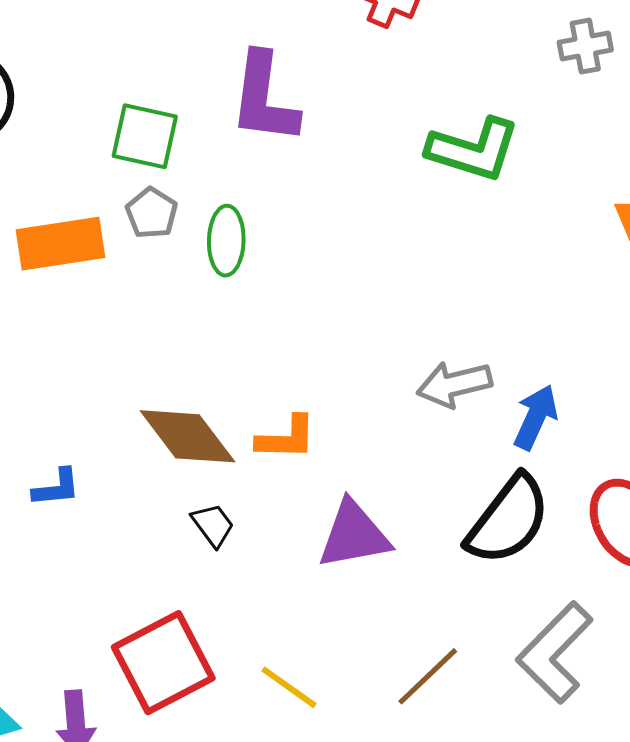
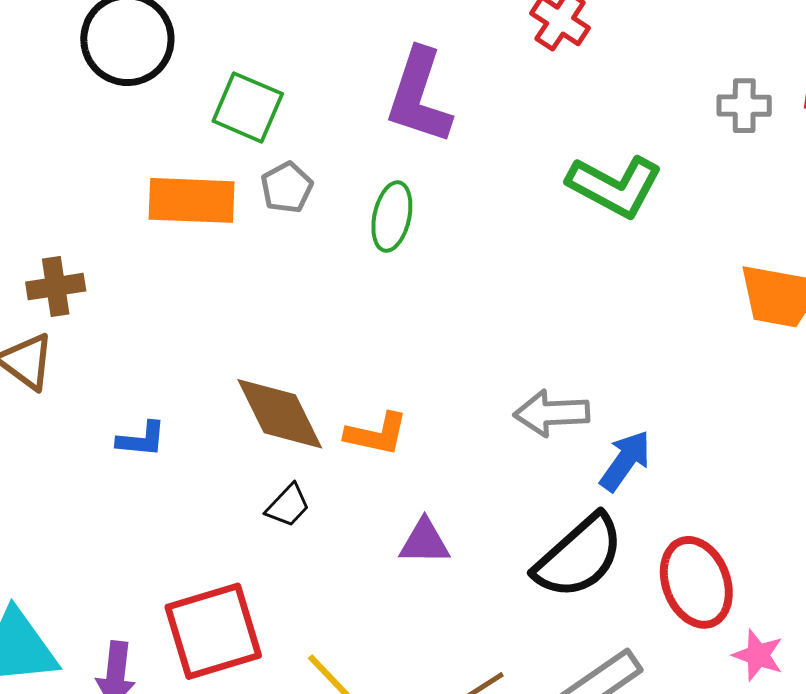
green square: (145, 136) -> (248, 107), moved
green ellipse: (226, 241) -> (392, 217), moved
black trapezoid: (213, 525) -> (288, 506), turned 69
purple triangle: (354, 535) -> (425, 542), size x0.7

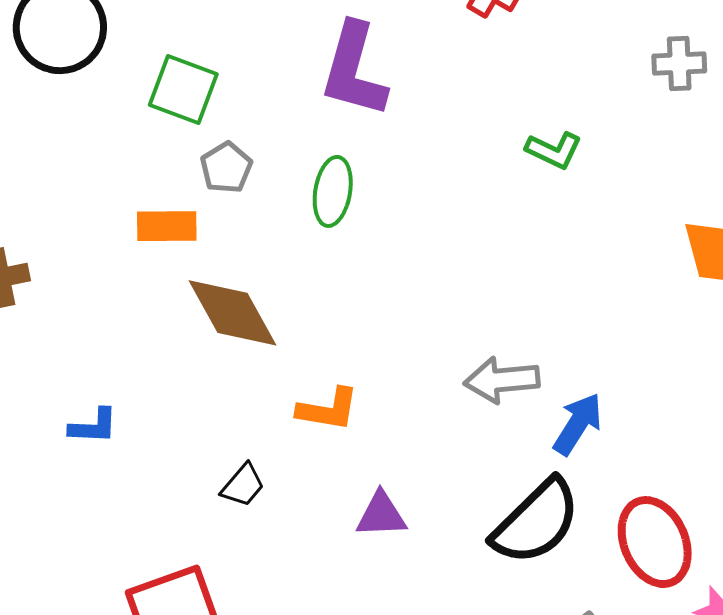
green L-shape: (615, 186) -> (554, 150), size x0.6
orange rectangle: (192, 200) -> (167, 226), moved, size x0.7
brown diamond: (280, 414) -> (232, 313), moved

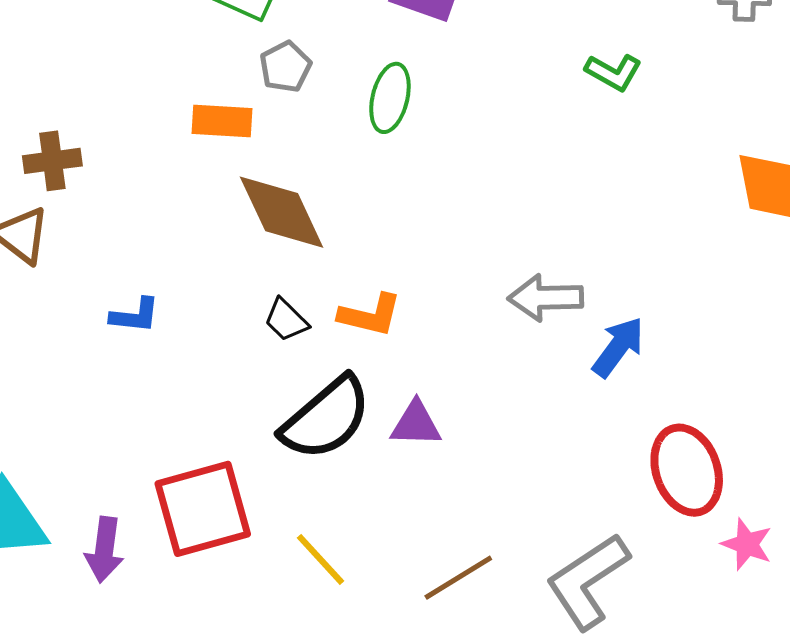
black trapezoid: (243, 485) -> (286, 320), moved, turned 90
black semicircle: (536, 522) -> (326, 418), moved

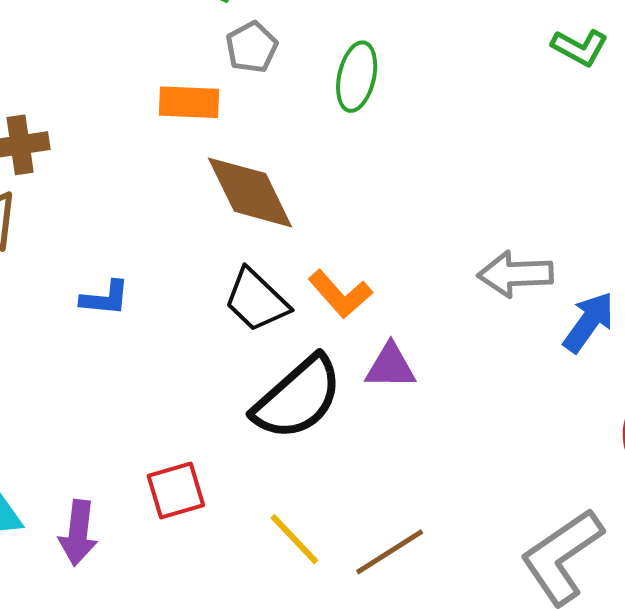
orange L-shape: (370, 315) -> (340, 294), turned 36
black trapezoid: (286, 320) -> (256, 300), size x1.5
purple triangle: (416, 424) -> (391, 366), moved
red square: (203, 509) -> (176, 490), size x0.6
brown line: (458, 578) -> (390, 552), moved

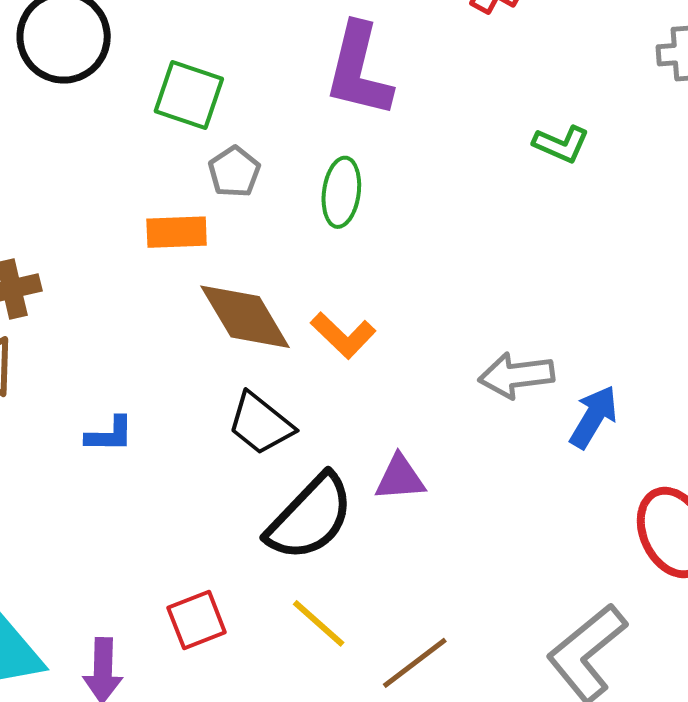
orange L-shape: (340, 294) -> (343, 335), moved
yellow line: (294, 539) -> (319, 623), moved

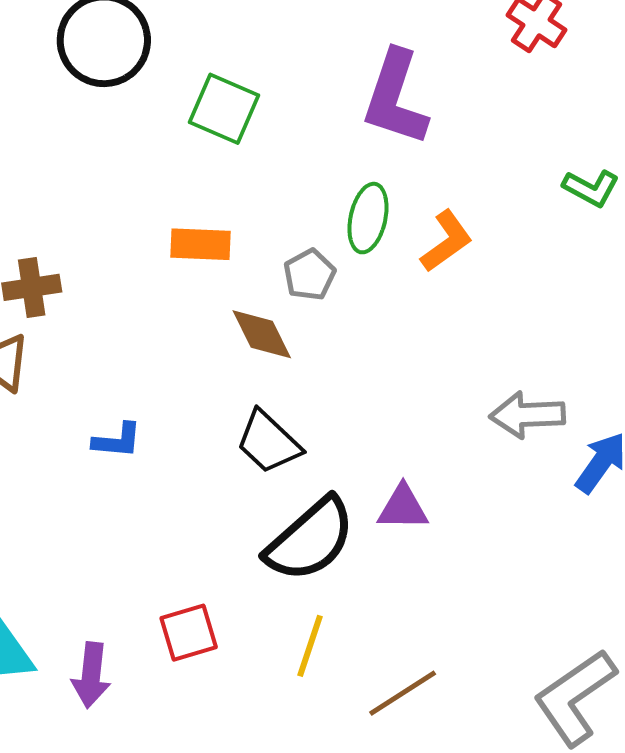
gray pentagon: (234, 172) -> (309, 275), moved
brown diamond: (245, 317) -> (262, 334), size x0.7
orange L-shape: (343, 335) -> (446, 241), moved, turned -84
yellow line: (319, 623) -> (310, 646), turned 62

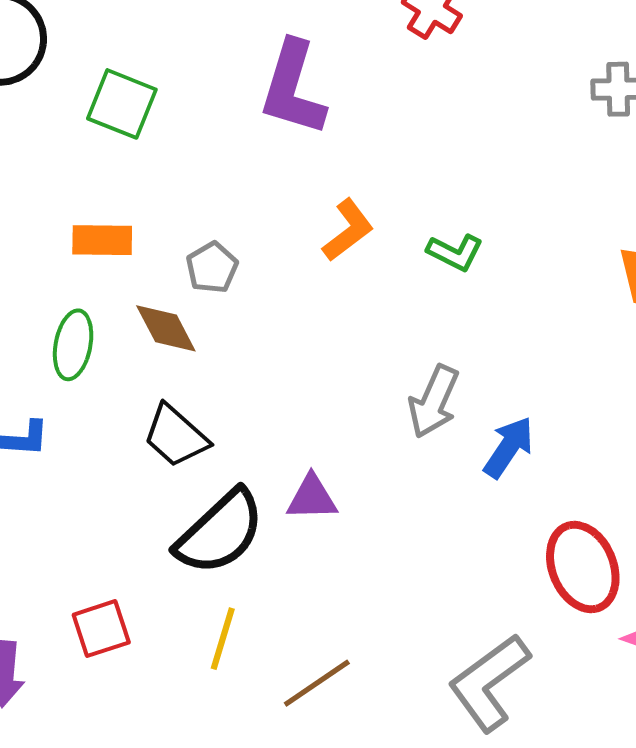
green L-shape: (591, 188) -> (455, 252), moved
green ellipse: (368, 218) -> (73, 345), moved
gray arrow: (527, 415) -> (434, 402), turned -62

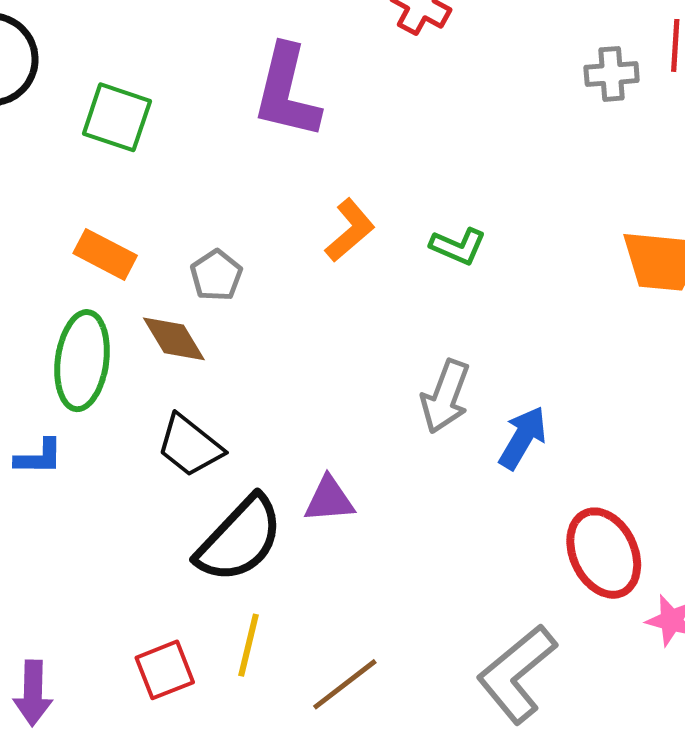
orange rectangle: (102, 240) -> (105, 254), turned 30
green ellipse: (73, 345) -> (82, 361), size x1.4
red square: (101, 629) -> (165, 670), moved

